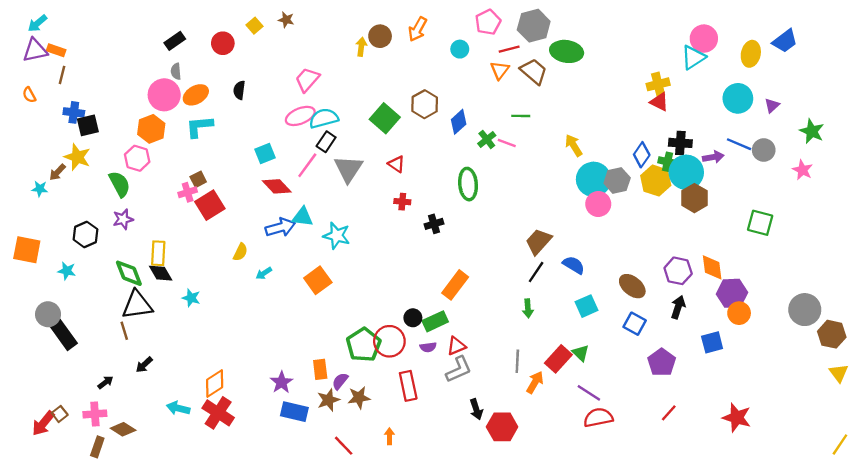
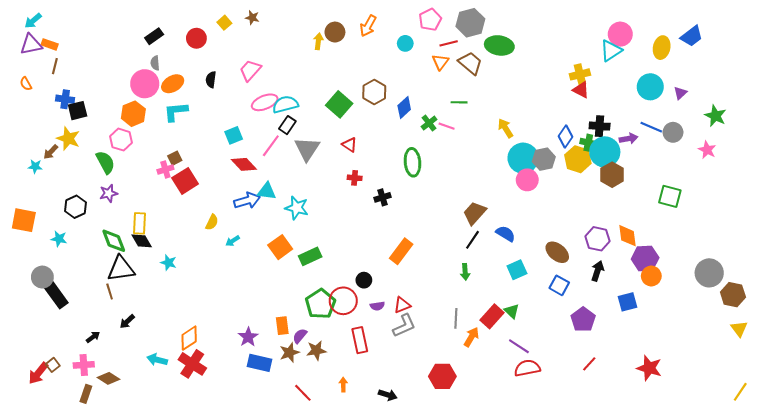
pink trapezoid: (307, 80) -> (250, 70), moved
green rectangle: (435, 321) -> (310, 256), moved
black arrow: (476, 409) -> (388, 395), moved, turned -54

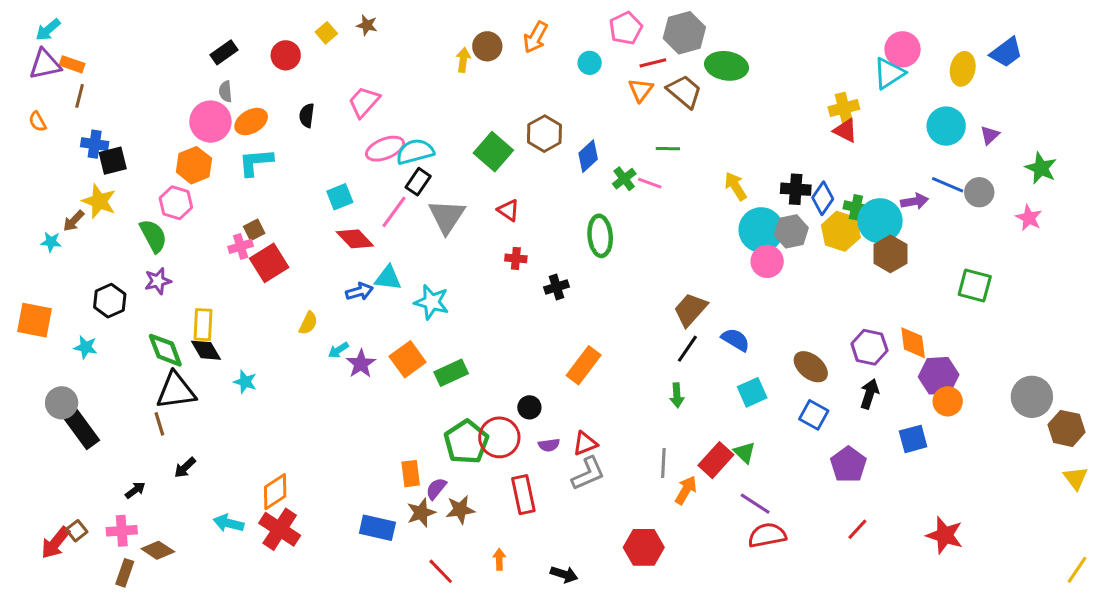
black cross: (600, 126) -> (796, 189), moved
blue arrow: (247, 201) -> (359, 292), size x0.7
purple star: (248, 337) -> (361, 364), moved

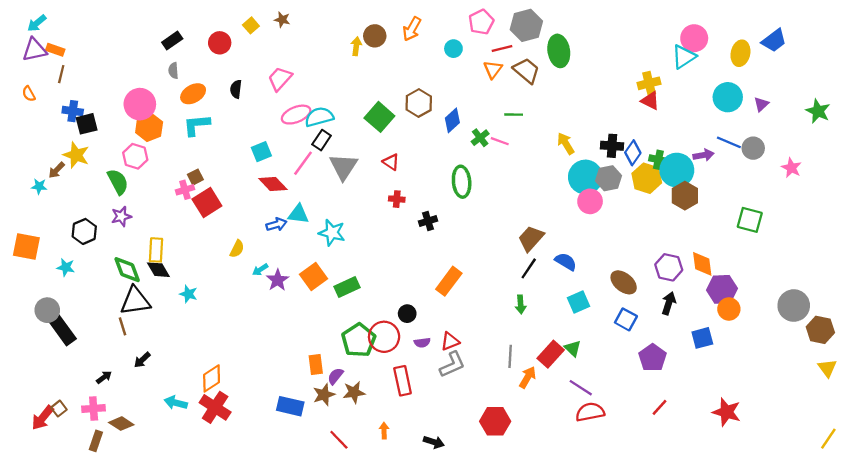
green ellipse: (726, 66) -> (559, 51), turned 72
pink circle: (210, 122) -> (140, 104), moved
green star: (1041, 168) -> (818, 111), moved

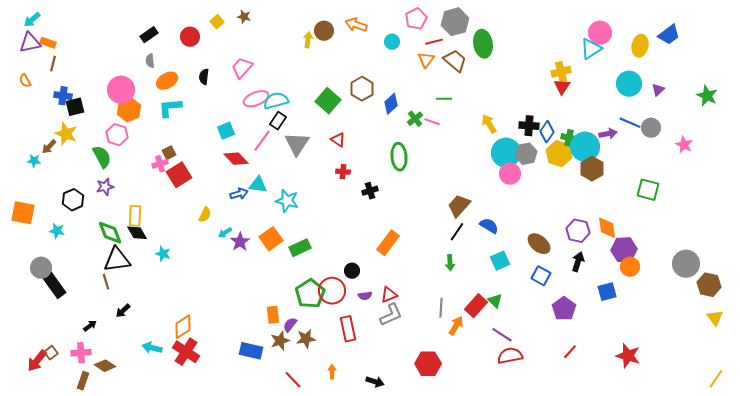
orange arrow: (412, 29) -> (356, 25), turned 80
red triangle: (650, 101) -> (562, 87), turned 36

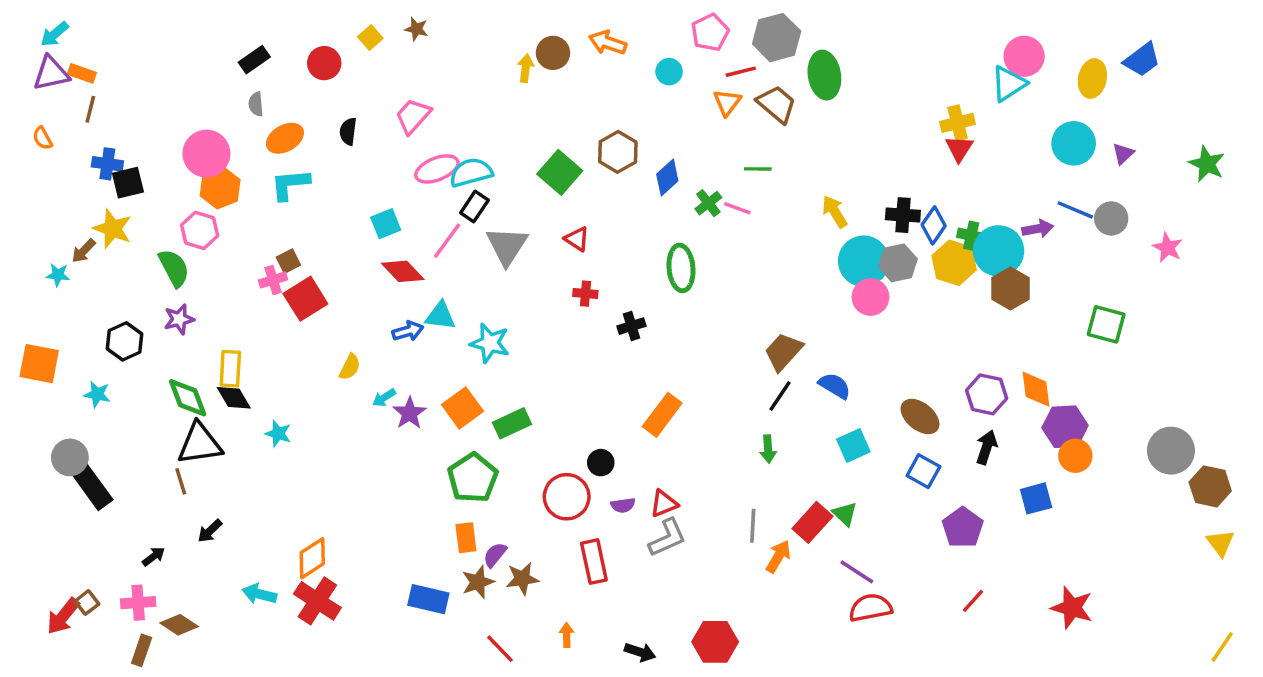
green pentagon: (310, 294) -> (473, 478), moved
red hexagon: (428, 364) -> (715, 642), moved

